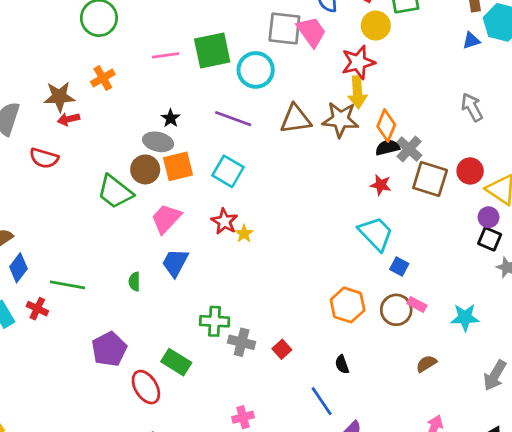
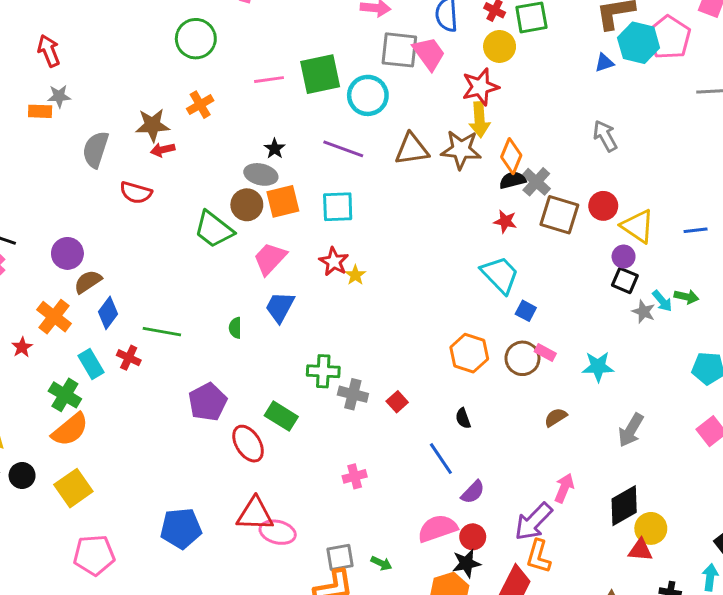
cyan square: (228, 171) -> (338, 207), turned -32

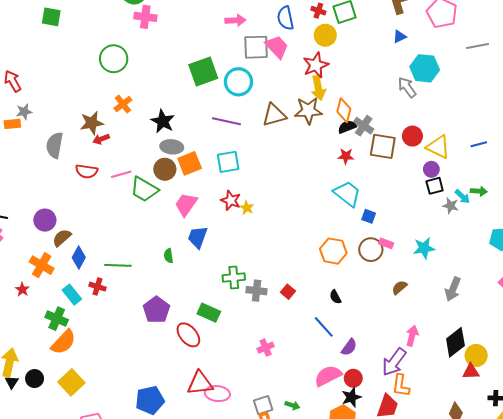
cyan hexagon: (639, 43) -> (425, 68), moved
pink line: (269, 80) -> (121, 174), moved
black star: (275, 149) -> (163, 121), moved, size x1.6
black square: (625, 280) -> (435, 186), turned -30

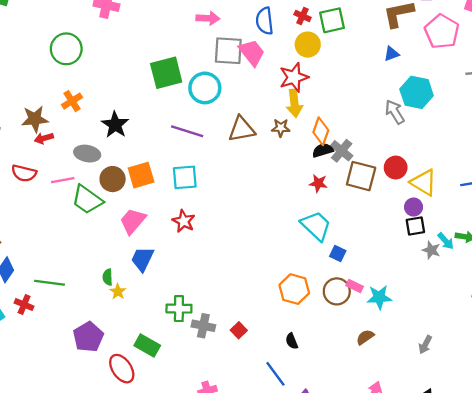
brown star: (308, 111) -> (281, 128), size x0.6
gray ellipse: (172, 147) -> (87, 154), moved
yellow star: (247, 208) -> (118, 292), moved
cyan star: (424, 248) -> (379, 297), moved
gray arrow: (453, 289) -> (425, 345), size x0.7

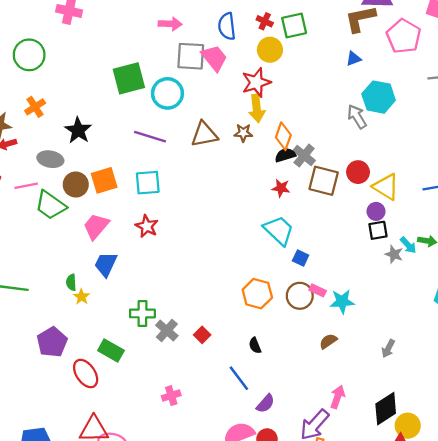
gray cross: (203, 326) -> (167, 331), turned 30

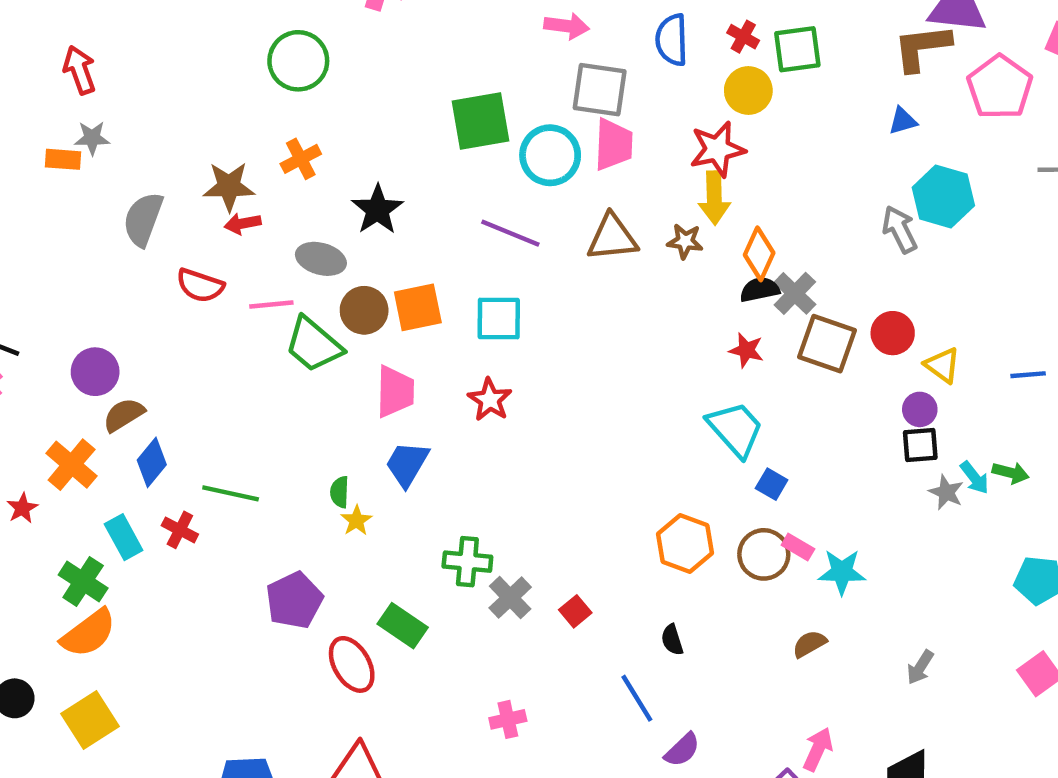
pink trapezoid: (214, 58) -> (614, 144), moved, turned 36
yellow triangle: (386, 187) -> (942, 365), size x0.7
pink trapezoid: (96, 226) -> (395, 391), turned 136

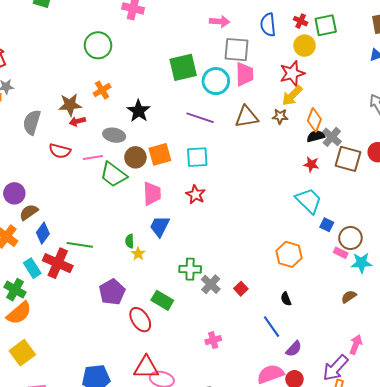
yellow arrow: (714, 198) -> (292, 96), turned 50
red cross: (180, 530) -> (58, 263), size x1.8
brown circle: (764, 554) -> (350, 238), moved

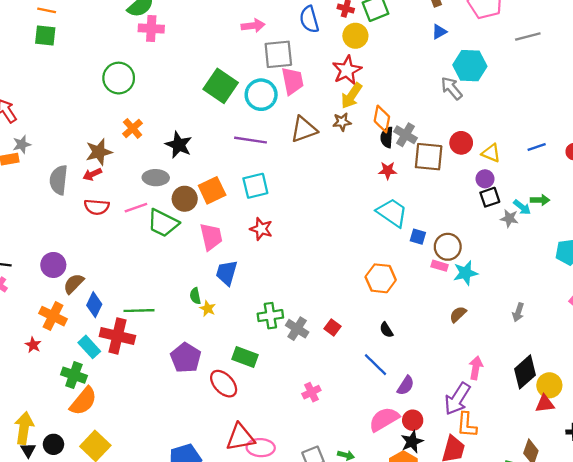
green square: (183, 67) -> (221, 86), turned -32
red arrow: (77, 121) -> (92, 174), moved
black semicircle: (316, 136) -> (387, 137), turned -60

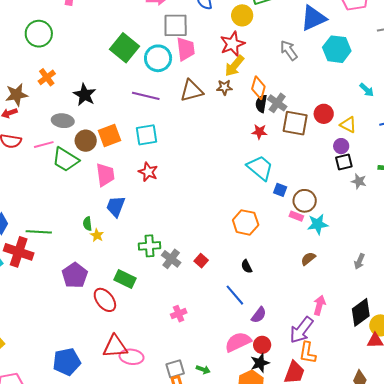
blue triangle: (439, 32) -> (313, 18), size x2.0
gray arrow: (452, 88) -> (289, 50), moved
cyan arrow: (522, 207) -> (367, 90), moved

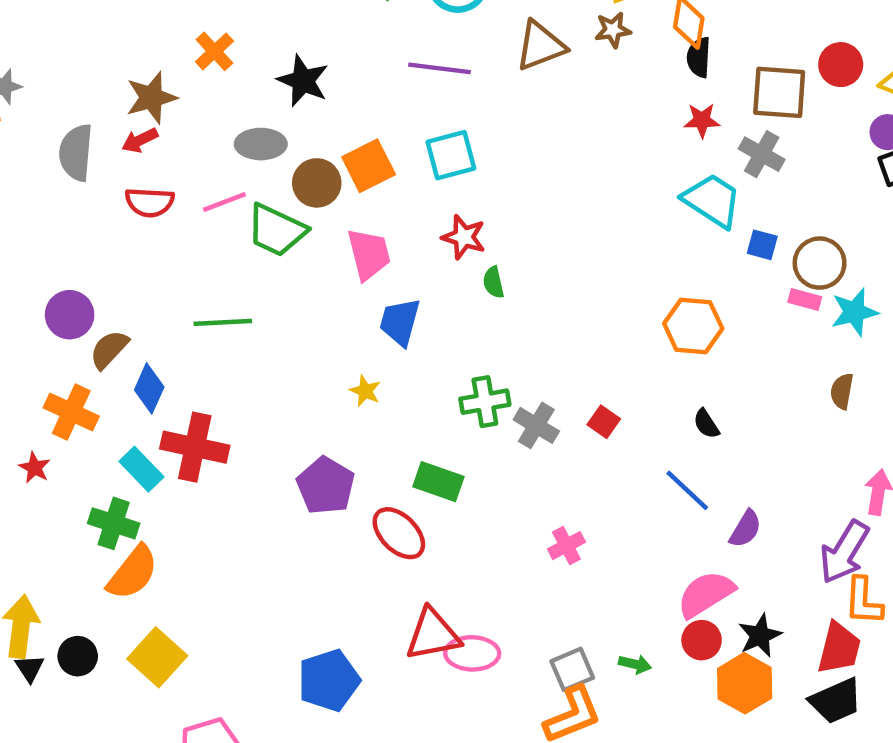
gray cross: (277, 103) -> (762, 154), moved
green semicircle: (87, 224) -> (493, 282), moved
green line: (39, 232) -> (223, 322), moved
brown semicircle: (308, 259) -> (842, 391), turned -35
red circle: (262, 345) -> (702, 640), moved

